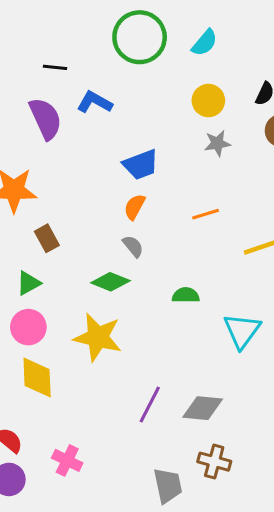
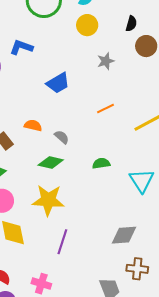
yellow circle: (208, 101) -> (87, 25), moved
orange semicircle: (135, 207) -> (33, 125), moved, turned 84
purple line: (150, 405) -> (62, 242), moved

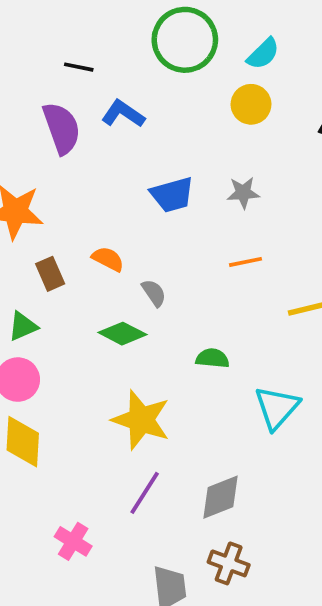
gray star: (106, 61) -> (243, 193), moved
yellow star: (48, 200) -> (141, 420), moved
gray diamond: (124, 235) -> (220, 497), turned -32
purple line: (62, 242) -> (145, 493), moved
pink cross: (41, 284) -> (73, 541), moved

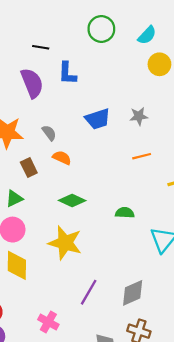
green circle: (185, 40) -> (101, 29), size x0.7
yellow circle: (251, 104) -> (159, 64), moved
blue L-shape: (123, 114) -> (67, 73), turned -120
gray semicircle: (154, 293) -> (49, 133), moved
yellow star: (141, 420) -> (65, 243), moved

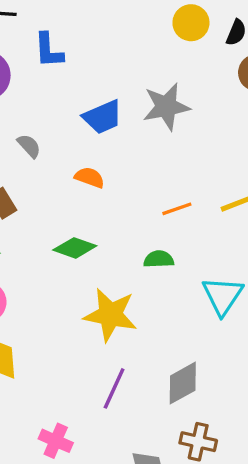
gray star: (139, 116) -> (166, 107), size x1.6
orange line: (142, 156) -> (177, 209), moved
orange semicircle: (62, 158) -> (90, 177), moved
yellow star: (65, 243) -> (110, 315), moved

